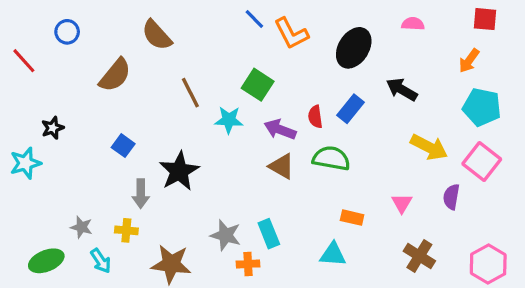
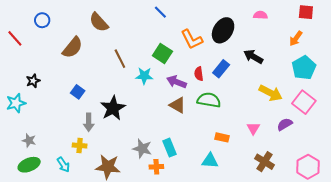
orange L-shape: (291, 33) -> (192, 39), moved
cyan pentagon: (482, 107) -> (304, 68), turned 30
purple semicircle: (451, 197) -> (285, 124), turned 49
gray star: (82, 227) -> (29, 140), moved

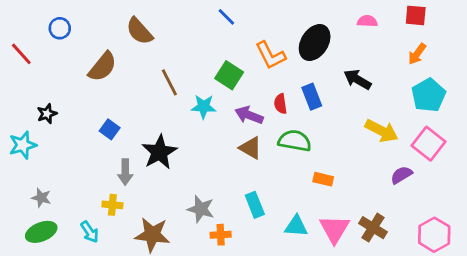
red square: (306, 12) -> (416, 15), moved
blue rectangle: (221, 69) -> (312, 97), turned -60
pink triangle: (253, 128) -> (335, 229), moved, size x1.6
orange rectangle: (222, 137) -> (323, 179), moved
cyan rectangle: (170, 148) -> (255, 205), moved

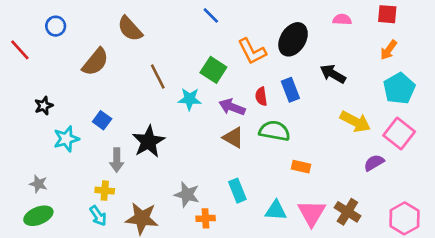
cyan star: (23, 145) -> (66, 139), moved
cyan arrow: (90, 232) -> (98, 216), moved

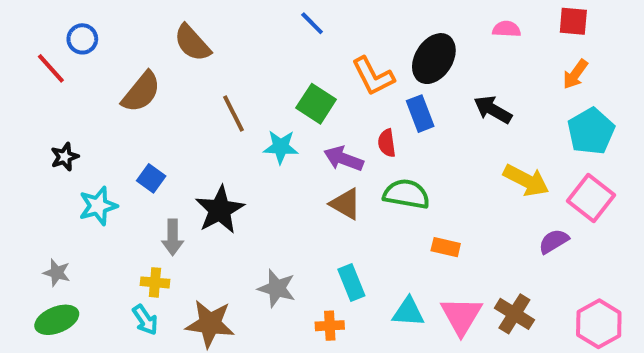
red line: (20, 50) -> (51, 68), moved
blue rectangle: (290, 90) -> (420, 114), moved
orange cross: (206, 218) -> (330, 326), moved

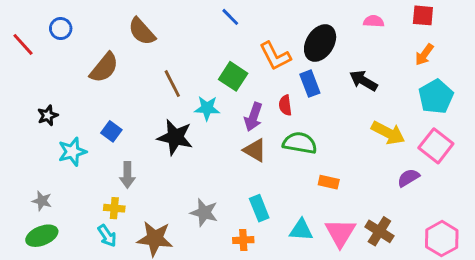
red line: (51, 68) -> (23, 44), moved
purple arrow: (344, 159) -> (253, 117), turned -92
black star: (220, 210) -> (175, 137), moved, turned -30

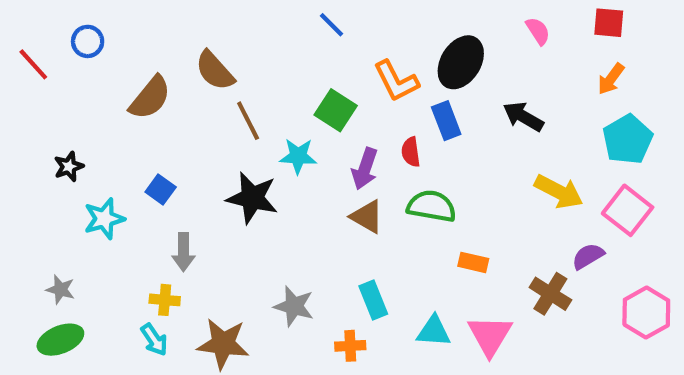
pink semicircle: (374, 21) -> (538, 31), turned 54
brown semicircle: (142, 31) -> (215, 71), moved
brown cross: (379, 231) -> (550, 294), moved
pink hexagon: (442, 239) -> (646, 312), moved

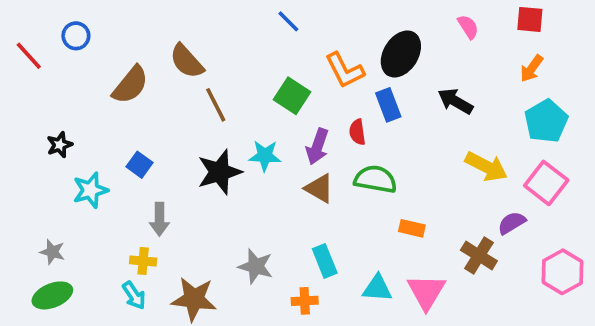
cyan star: (298, 156) -> (265, 156), moved
black star: (252, 198) -> (219, 172), turned -30

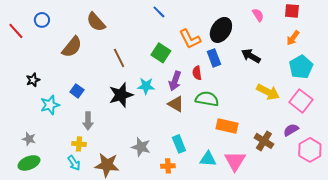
brown semicircle: (187, 61) -> (96, 22), moved
purple semicircle: (512, 223) -> (291, 130), moved
orange rectangle: (412, 228) -> (227, 126), size x1.5

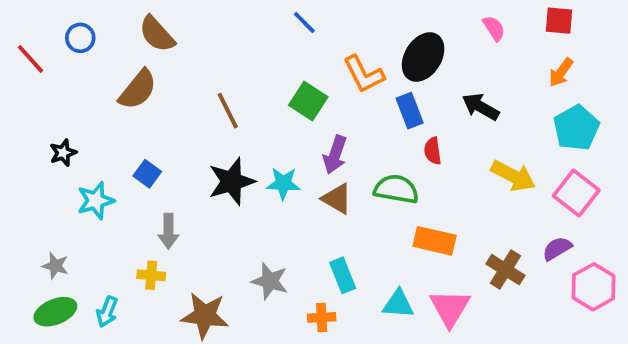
brown semicircle: (96, 22) -> (157, 34), moved
red semicircle: (197, 73) -> (433, 151), moved
cyan star: (146, 86) -> (283, 183), moved
cyan arrow: (74, 163) -> (107, 312), moved, turned 56

